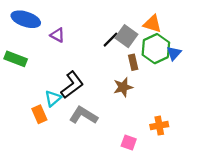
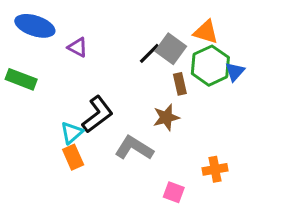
orange rectangle: (39, 114) -> (73, 157), moved
gray L-shape: (83, 115) -> (134, 148), moved

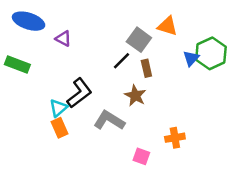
black line: (149, 53) -> (122, 61), moved
green hexagon: (210, 66) -> (211, 53), moved
brown star: (166, 117) -> (135, 96), turned -30

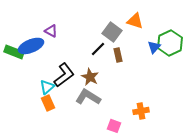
blue ellipse: (29, 21) -> (31, 46), moved, turned -40
brown star: (135, 96) -> (90, 77), moved

